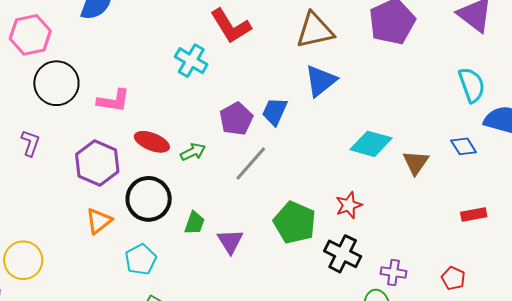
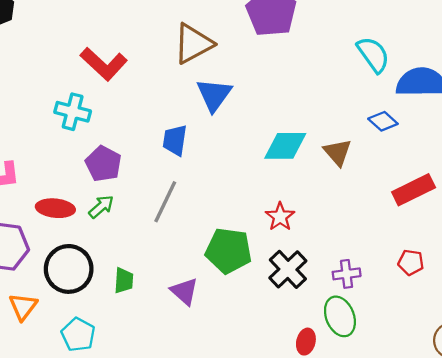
purple pentagon: (236, 119) -> (103, 164), moved
red rectangle: (474, 215) -> (414, 190), size x1.5
purple triangle: (230, 241) -> (184, 291), moved
black cross: (343, 254) -> (288, 269), turned 36

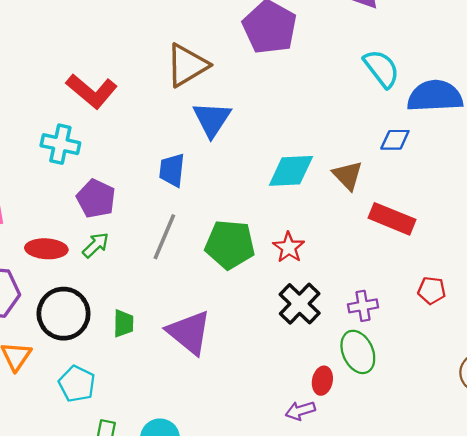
blue diamond: (383, 121) -> (395, 140), turned -40
red rectangle: (414, 190) -> (392, 219), moved, turned 51
green pentagon: (229, 251) -> (230, 244), moved
purple triangle: (184, 291) -> (189, 332), size x1.5

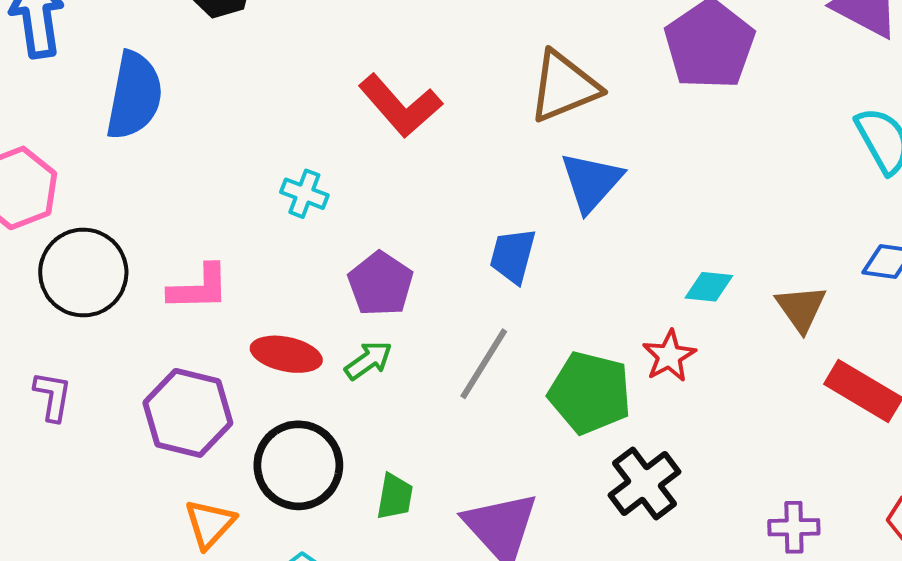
cyan cross: (60, 144) -> (304, 194), moved, size x0.7
cyan diamond: (291, 171) -> (709, 287), size x0.6
red star: (289, 247) -> (669, 356), moved
black cross: (300, 304) -> (645, 483), moved

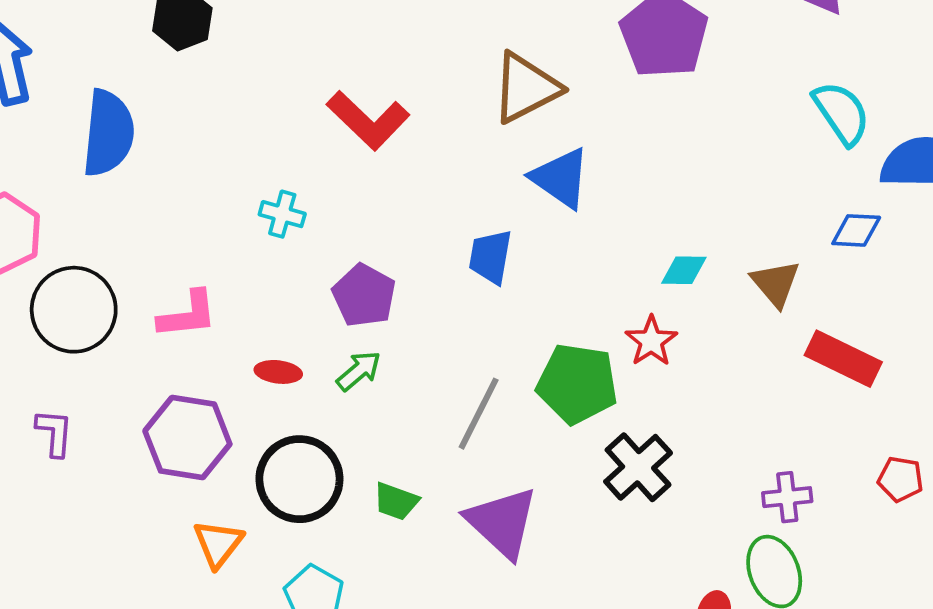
blue triangle: (591, 182) -> (561, 178), turned -32
red ellipse: (286, 354) -> (278, 372), size x0.7
gray line: (484, 364) -> (479, 414), moved
green trapezoid: (395, 497) -> (396, 501), turned 105

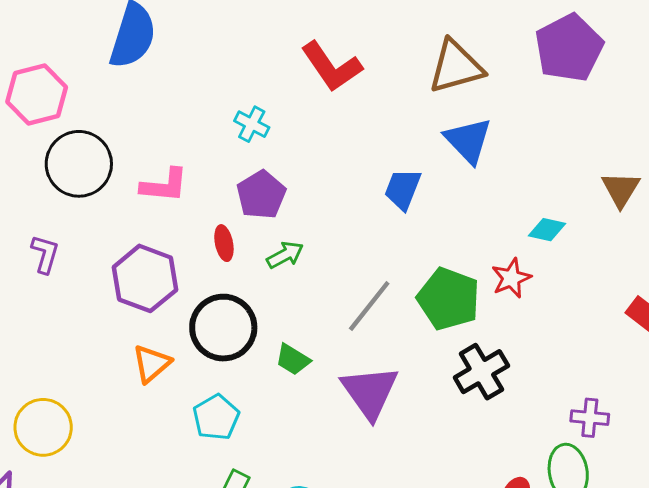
brown triangle: (776, 283) -> (621, 189), moved
purple pentagon: (364, 295) -> (261, 195), moved
red ellipse: (278, 372) -> (224, 243), turned 60

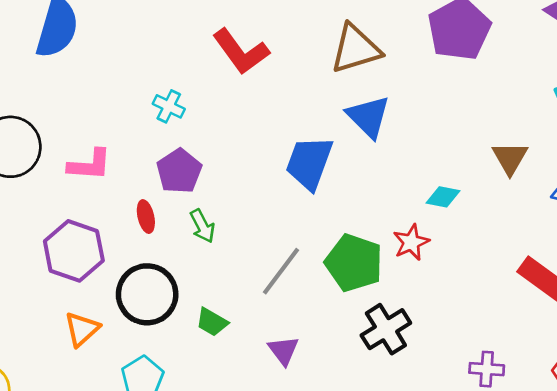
blue trapezoid: (403, 189) -> (309, 163), size x1.4
green arrow: (285, 255) -> (202, 226), turned 92
purple triangle: (370, 392) -> (283, 350), size x0.6

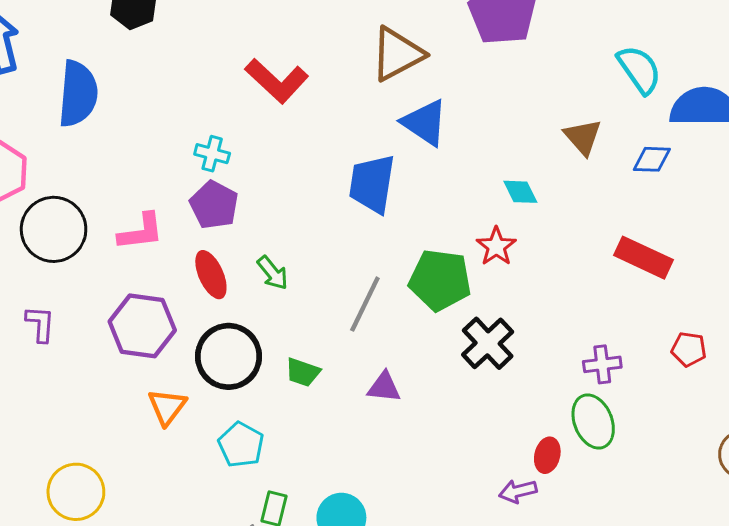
purple pentagon: (179, 171) -> (214, 205), moved
cyan diamond: (443, 197) -> (520, 192), turned 64
red ellipse: (146, 217) -> (211, 275), size x1.4
purple triangle: (283, 350) -> (384, 387), turned -36

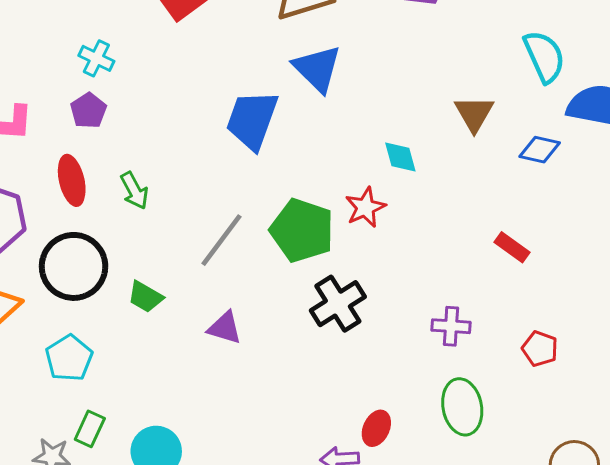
purple pentagon: (214, 205) -> (88, 111), size x0.7
red rectangle: (643, 258) -> (512, 247), size x0.6
purple cross: (602, 364) -> (451, 326), moved
green ellipse: (593, 421) -> (462, 407), moved

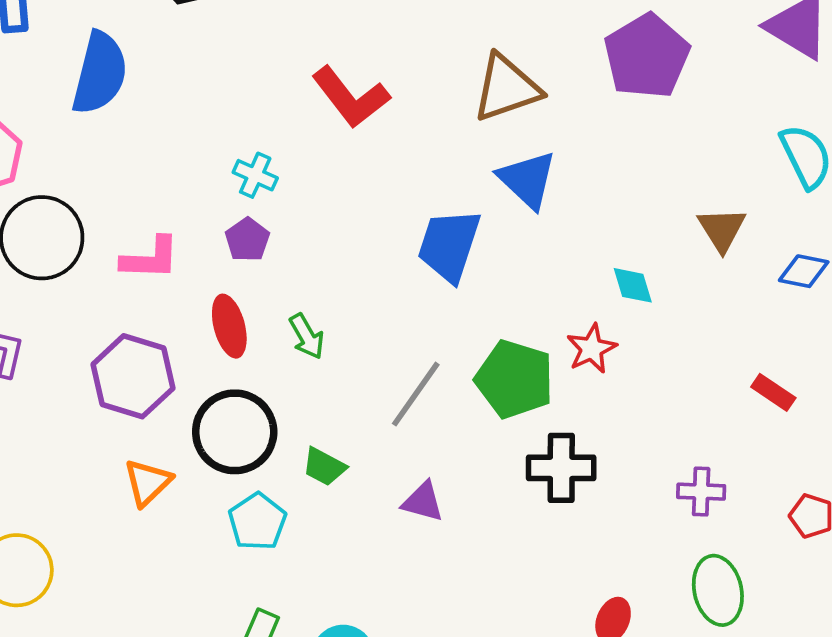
black cross: (338, 304) -> (561, 468), turned 34
cyan pentagon: (69, 358) -> (257, 522), moved

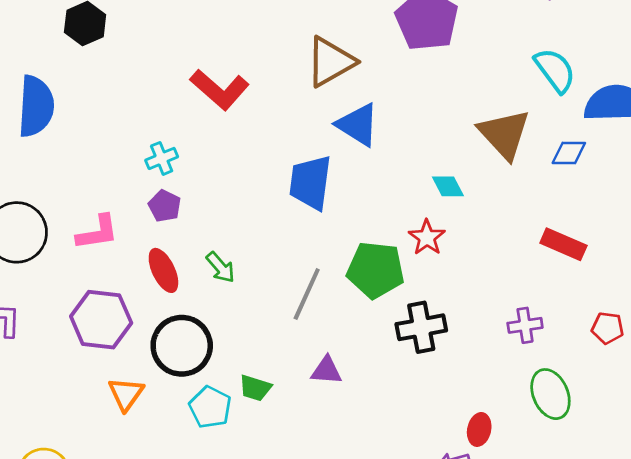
cyan cross: (255, 175) -> (162, 158), turned -36
brown triangle: (722, 229) -> (504, 134), size x1.5
red rectangle: (773, 392) -> (563, 244), size x1.4
green trapezoid: (324, 467) -> (255, 388), moved

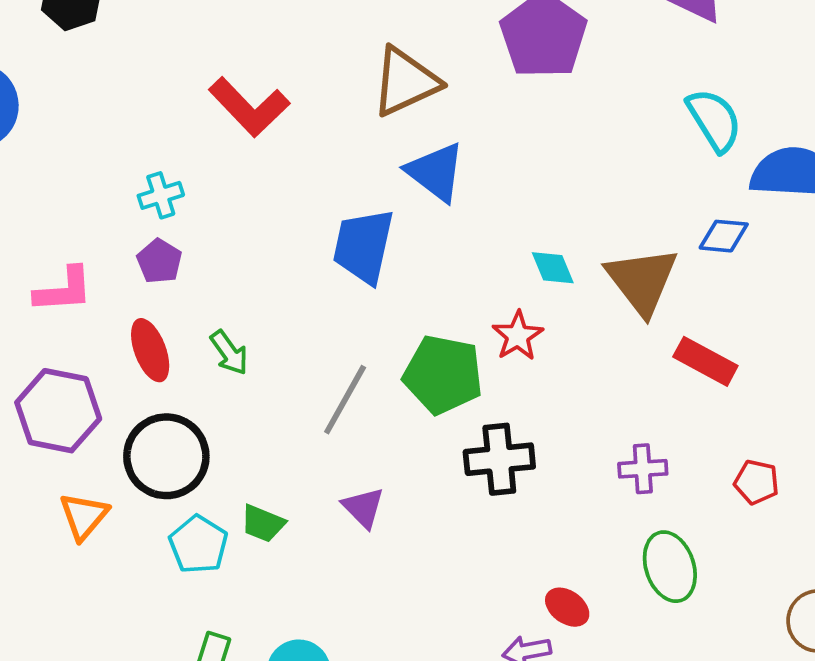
brown triangle: (504, 134) -> (642, 281), moved
purple triangle: (326, 370) -> (363, 507), turned 36
red ellipse: (479, 429) -> (567, 607), turned -72

